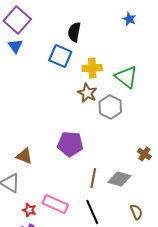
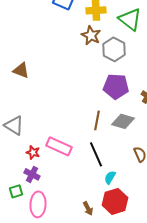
purple pentagon: (70, 144) -> (116, 86), moved
brown triangle: (24, 156) -> (21, 70), moved

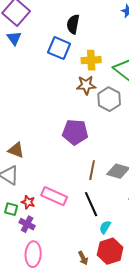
brown star: (91, 35) -> (86, 85), turned -30
brown triangle: (21, 70) -> (16, 150), moved
purple pentagon: (116, 86) -> (75, 132), moved
green square: (16, 191) -> (11, 209), moved, turned 32

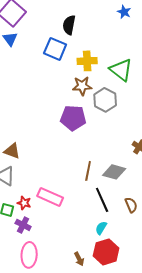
purple pentagon: (75, 132) -> (73, 118), moved
black line: (91, 204) -> (102, 200), moved

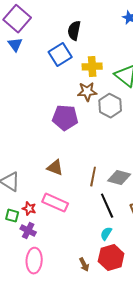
blue square: (55, 49) -> (60, 55), turned 35
purple pentagon: (73, 118) -> (65, 118), moved
brown triangle: (12, 151) -> (55, 168), moved

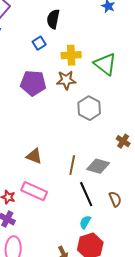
blue square: (60, 55) -> (39, 43), size x0.6
gray hexagon: (110, 106) -> (89, 108), moved
purple pentagon: (65, 118) -> (33, 83), moved

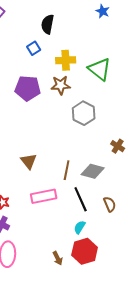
brown triangle: (34, 156) -> (29, 161), turned 30
pink rectangle: (34, 191) -> (44, 196), moved, turned -35

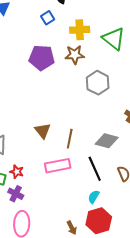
brown line: (67, 170) -> (70, 139), moved

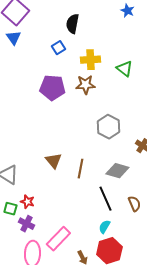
green triangle: (114, 39) -> (124, 69), size x0.7
gray hexagon: (98, 83) -> (108, 127), moved
pink rectangle: (58, 166) -> (58, 239), moved, turned -35

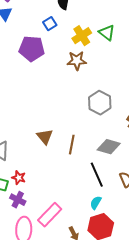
yellow cross: (90, 60) -> (82, 36), turned -30
green triangle: (124, 69) -> (107, 33), moved
purple pentagon: (52, 88) -> (32, 49), moved

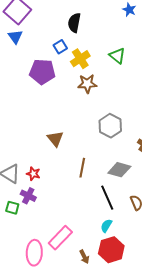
yellow cross: (82, 36) -> (80, 59), moved
brown triangle: (45, 137) -> (55, 139), moved
red star: (19, 178) -> (33, 174), moved
purple cross: (18, 200) -> (28, 196), moved

